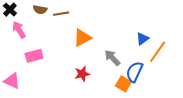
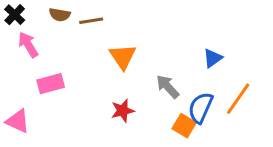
orange triangle: (82, 38) -> (123, 57), turned -36
orange line: (158, 52) -> (238, 99), moved

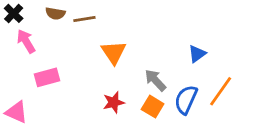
orange square: (184, 126) -> (153, 107), moved

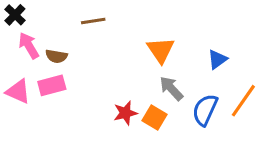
brown semicircle: (55, 13) -> (56, 56), moved
orange triangle: (114, 52) -> (161, 50), moved
orange square: (153, 107) -> (154, 118), moved
pink triangle: (16, 112) -> (18, 91), moved

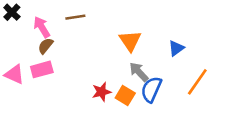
pink arrow: (29, 46) -> (42, 27), moved
brown semicircle: (56, 56) -> (46, 46), turned 119
blue semicircle: (205, 110) -> (151, 89), moved

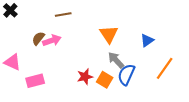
pink arrow: (42, 27) -> (52, 40), moved, turned 102
pink rectangle: (42, 69) -> (35, 81), moved

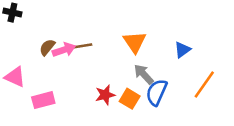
black cross: (10, 10) -> (12, 13), turned -32
brown line: (63, 15) -> (82, 46), moved

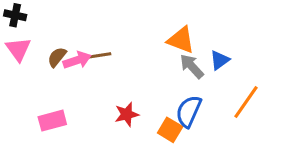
orange triangle: (135, 42) -> (181, 40), moved, turned -35
gray arrow: (144, 74) -> (192, 66), moved
pink triangle: (15, 77) -> (18, 49), moved, turned 30
orange square: (130, 99) -> (170, 130), moved

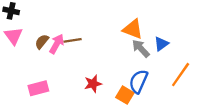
pink arrow: (77, 60) -> (57, 44), turned -42

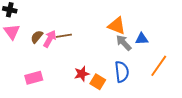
blue triangle: (161, 44) -> (142, 39), turned 32
blue semicircle: (138, 81) -> (122, 72), turned 150
orange square: (125, 95) -> (98, 82), moved

